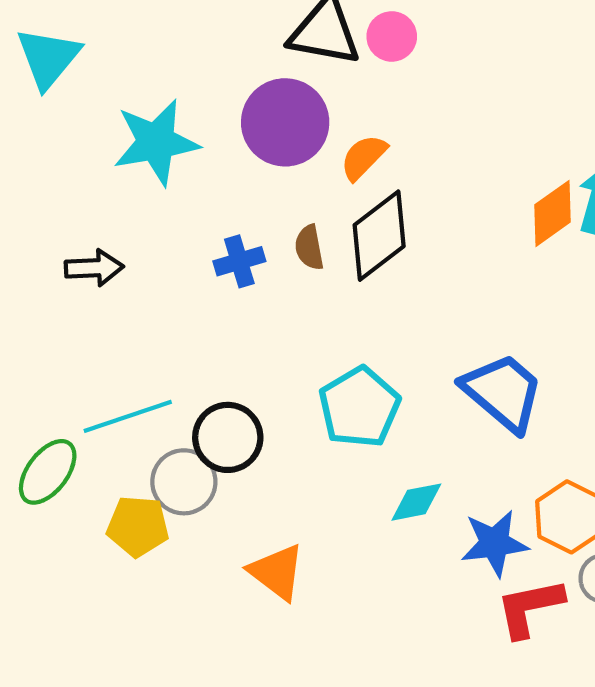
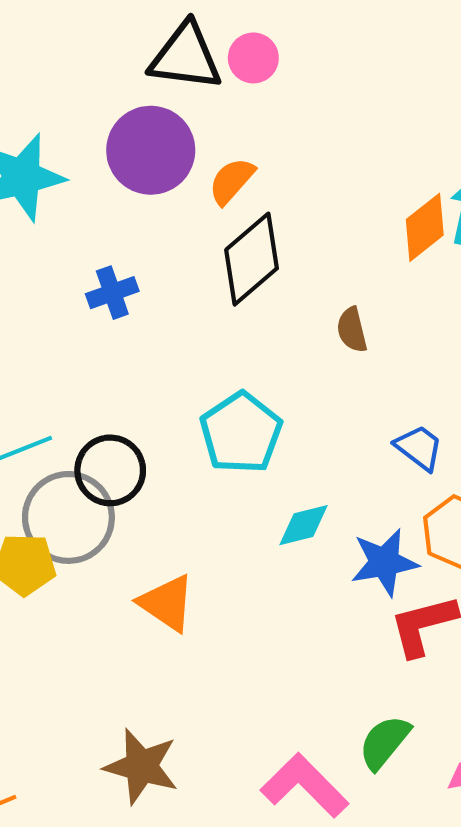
brown semicircle: (309, 247) -> (352, 330), moved
blue trapezoid: (503, 392) -> (419, 448), moved, size x0.6
gray circle: (184, 482) -> (68, 517), size x1.4

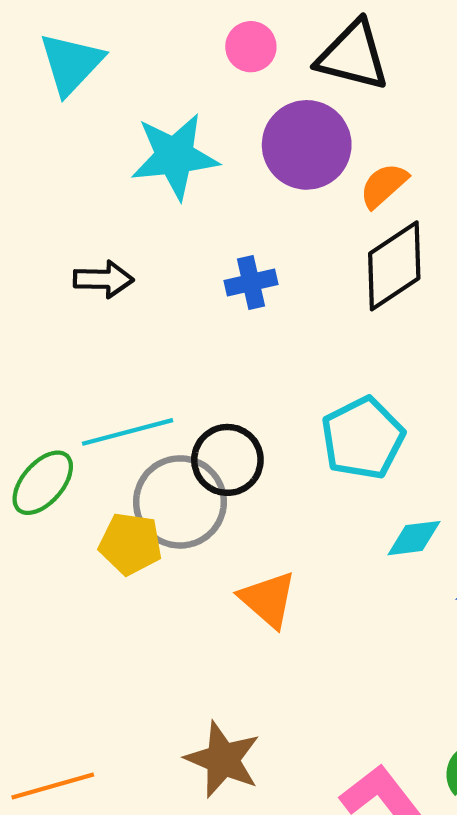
pink circle: (253, 58) -> (251, 47), moved

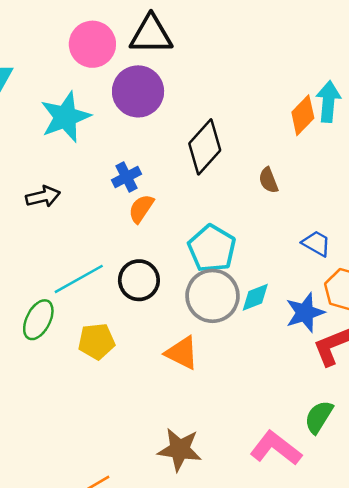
pink circle: (251, 47) -> (92, 44), size x1.6
orange semicircle: (384, 185) -> (141, 209), moved
gray circle: (180, 502) -> (213, 296), moved

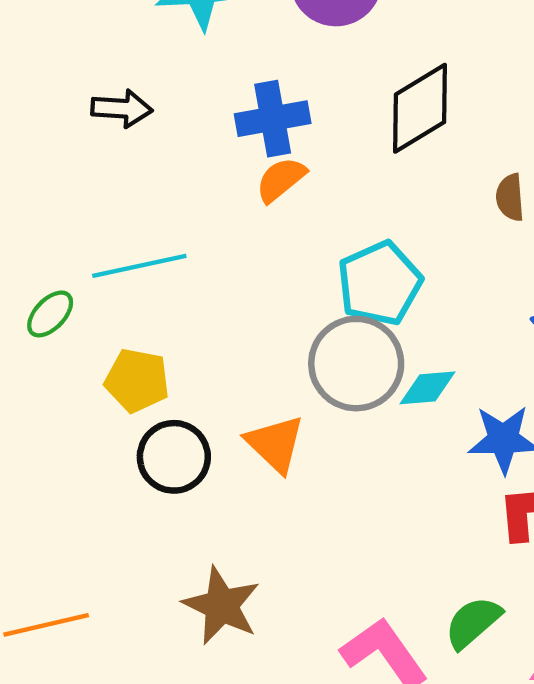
blue cross: (127, 177) -> (273, 119), size x1.4
black circle: (139, 280) -> (174, 457), moved
green ellipse: (38, 320) -> (50, 314), size x0.7

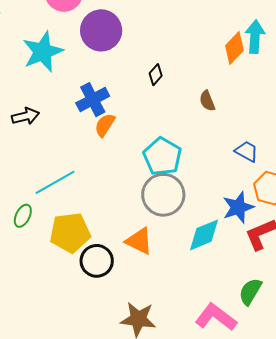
black diamond: (420, 108) -> (156, 75), size x0.5
yellow pentagon: (137, 380) -> (70, 233), size x1.4
cyan diamond: (428, 388) -> (204, 235), moved, size x1.4

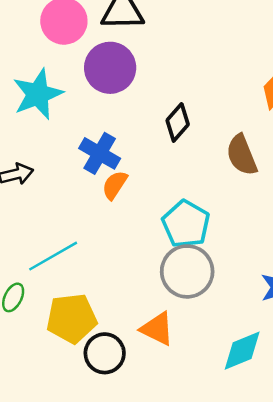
black diamond: (156, 75) -> (178, 122), size x1.4
blue cross: (93, 100) -> (100, 153), turned -32
brown semicircle: (207, 101) -> (242, 155), size x1.6
cyan diamond: (204, 235) -> (242, 351), moved

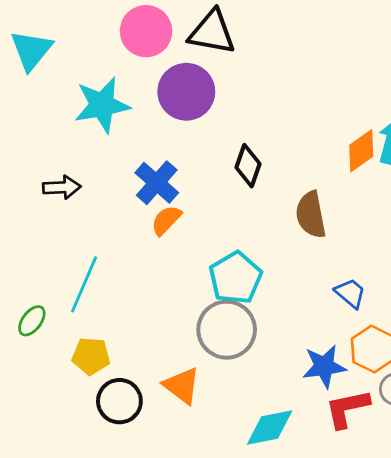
black diamond: (178, 122) -> (248, 166), turned -33
cyan line: (53, 256) -> (84, 284), turned -48
yellow pentagon: (72, 318) -> (91, 356), size x0.7

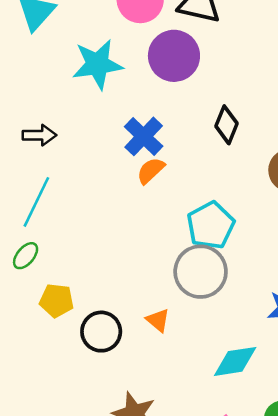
black arrow: (62, 187) -> (39, 135), moved
cyan line: (84, 284) -> (36, 202), moved
yellow pentagon: (91, 356) -> (57, 301), moved
orange triangle: (182, 386) -> (158, 320), size x0.7

